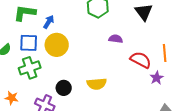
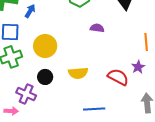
yellow circle: (57, 45) -> (45, 46), moved
red semicircle: (141, 60) -> (118, 77), moved

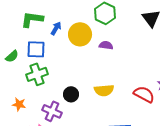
purple semicircle: (97, 28) -> (106, 45), moved
yellow circle: (45, 46) -> (80, 34), moved

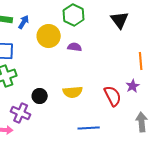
blue arrow: (56, 28) -> (24, 22), moved
red semicircle: (144, 94) -> (113, 96), turned 35

